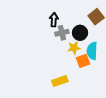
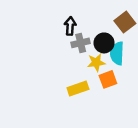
cyan semicircle: (92, 51) -> (117, 53), moved
yellow rectangle: (60, 81) -> (78, 89), moved

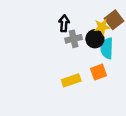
yellow star: (96, 62) -> (102, 27), moved

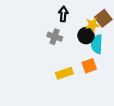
black arrow: (64, 23) -> (63, 14), moved
gray cross: (74, 39) -> (55, 37), moved, turned 32

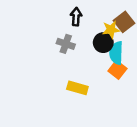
orange square: (89, 66) -> (117, 70), moved, turned -32
yellow rectangle: (64, 73) -> (77, 88), turned 35

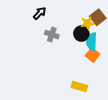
black arrow: (76, 17) -> (40, 13), moved, turned 40
yellow rectangle: (77, 88) -> (79, 87), moved

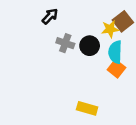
black circle: (81, 34) -> (90, 46), moved
yellow rectangle: (79, 87) -> (87, 108), moved

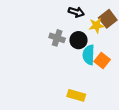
black arrow: (50, 16) -> (76, 12), moved, turned 63
cyan semicircle: (115, 52) -> (89, 55), moved

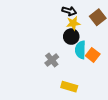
yellow star: (97, 26) -> (73, 23), moved
gray cross: (57, 38) -> (52, 60), moved, turned 32

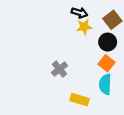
black circle: (71, 37) -> (108, 42), moved
cyan semicircle: (80, 50) -> (105, 84), moved

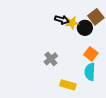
black arrow: (79, 13) -> (62, 20), moved
black circle: (108, 42) -> (85, 28), moved

